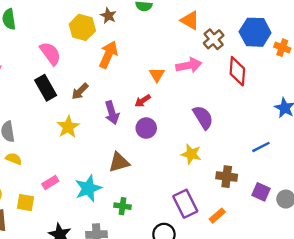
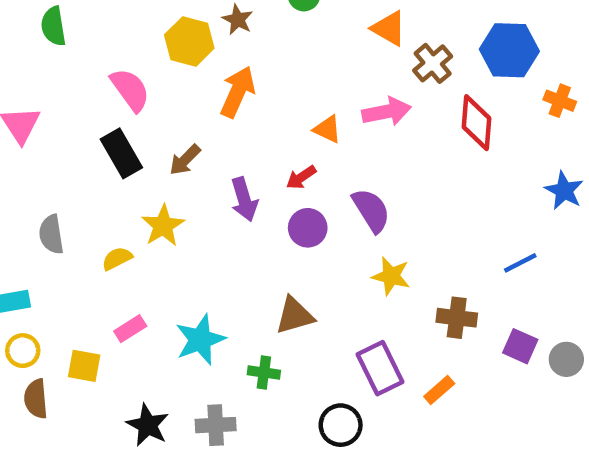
orange cross: (282, 48) -> (560, 101), moved
orange triangle: (157, 75) -> (327, 129), turned -35
purple semicircle: (203, 117) -> (371, 210), moved
yellow semicircle: (14, 159) -> (117, 259), moved, turned -49
brown triangle: (119, 162) -> (295, 315), moved

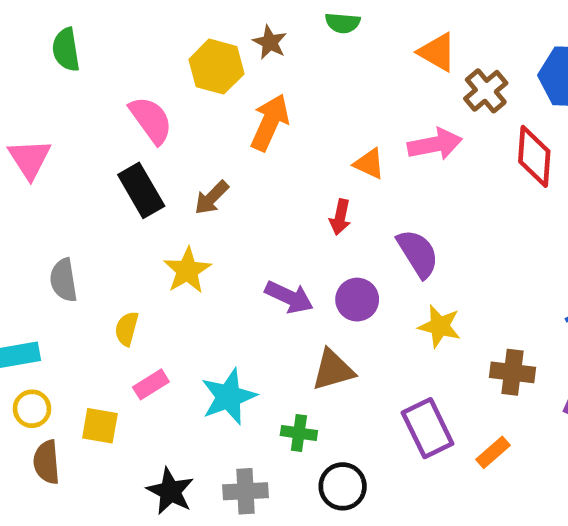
red arrow: (301, 177) -> (340, 217), turned -44
purple arrow: (244, 199) -> (289, 297), moved, turned -48
purple circle: (308, 228) -> (357, 300), moved
yellow semicircle: (117, 259) -> (127, 329), moved, turned -48
black circle: (341, 425) -> (343, 486), moved

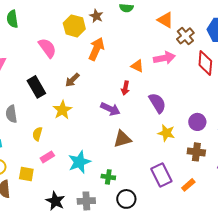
black rectangle: (141, 190) -> (36, 87), moved
purple arrow: (289, 297) -> (110, 109), moved
purple circle: (357, 300) -> (197, 122), moved
brown triangle: (333, 370) -> (122, 139), moved

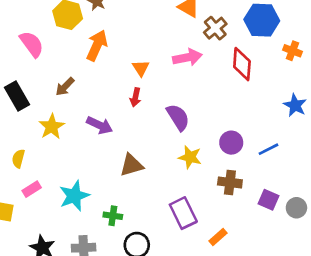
orange triangle: (137, 66) -> (141, 68), moved, turned 32
purple arrow: (110, 109) -> (100, 125), moved
orange rectangle: (188, 185) -> (218, 237), moved

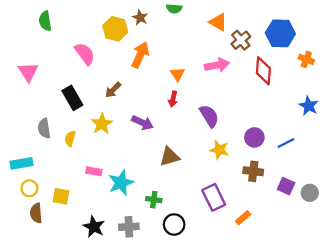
yellow semicircle: (18, 159) -> (70, 139), moved
pink rectangle: (32, 189) -> (94, 171), moved, turned 42

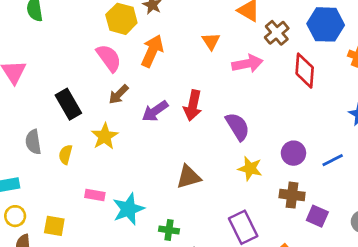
pink semicircle: (85, 54) -> (109, 58), moved
orange triangle: (177, 74) -> (211, 41), moved
red arrow: (173, 99) -> (193, 106), size x1.5
purple arrow: (142, 123) -> (155, 111), moved, turned 120
purple square: (286, 186) -> (317, 216), moved

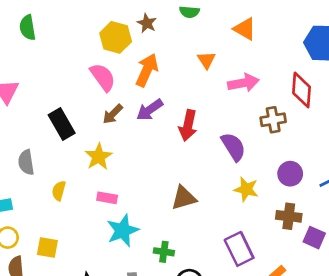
brown cross: (277, 33) -> (273, 120), moved, turned 30
purple arrow: (155, 111) -> (150, 110), moved
yellow semicircle: (65, 154) -> (59, 191), moved
pink rectangle: (95, 195) -> (107, 198), moved

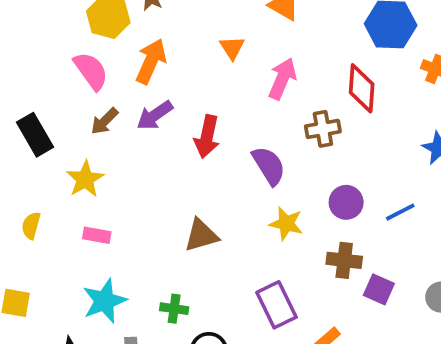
pink arrow: (243, 83) -> (282, 79), turned -56
cyan star: (123, 230) -> (104, 301), moved

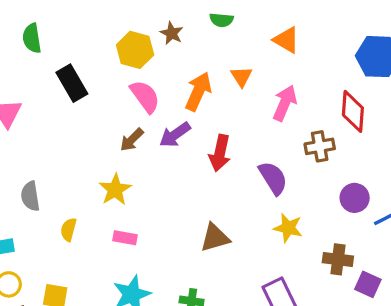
orange arrow: (151, 61) -> (198, 91), moved
pink semicircle: (91, 71) -> (145, 96), moved
black rectangle: (35, 135) -> (72, 83), moved
purple circle: (346, 202) -> (355, 198), moved

